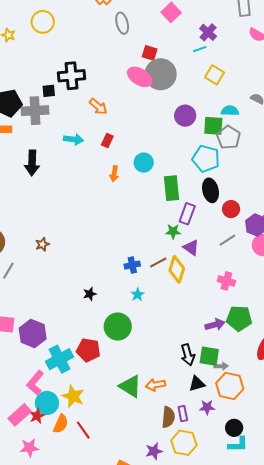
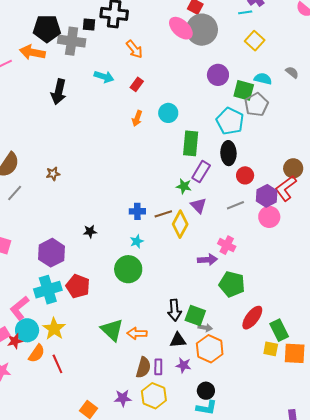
purple arrow: (215, 325) -> (207, 260), moved
green circle: (118, 327) -> (128, 269), moved
purple hexagon: (33, 333) -> (52, 253), moved

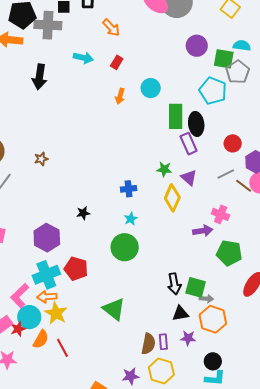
black ellipse: (228, 153) -> (196, 124), moved
purple rectangle: (201, 172) -> (189, 144), turned -50
green star: (184, 186) -> (164, 169), moved
brown line: (163, 214) -> (244, 186), moved, turned 60
orange arrow: (137, 333) -> (47, 297), moved

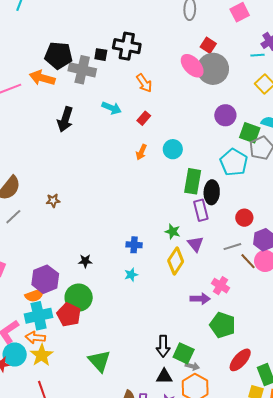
green circle: (125, 247) -> (79, 298), moved
orange semicircle: (41, 339) -> (35, 295), moved, turned 30

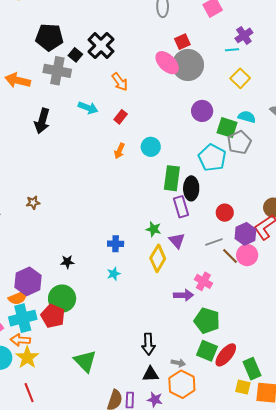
red square: (208, 45) -> (182, 42), turned 35
black cross: (127, 46) -> (101, 45), turned 36
black pentagon: (59, 55) -> (49, 37), moved
black square: (101, 55) -> (75, 55), turned 32
green square: (184, 353) -> (207, 351), moved

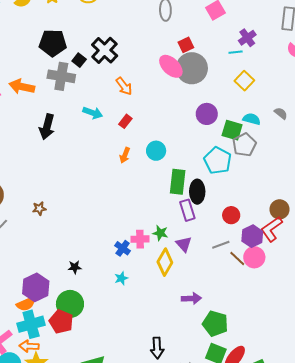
blue cross: (116, 244) -> (123, 248), turned 35
pink cross: (203, 281) -> (140, 239), moved, turned -30

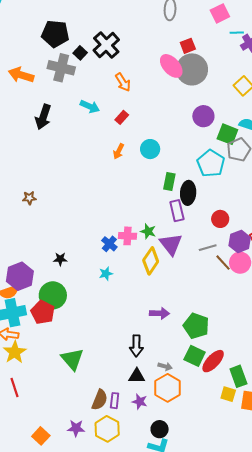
cyan line: (236, 52) -> (237, 33), moved
green rectangle: (178, 182) -> (169, 182), size x0.7
purple triangle: (184, 244) -> (171, 244), size x1.4
purple arrow: (191, 298) -> (159, 313), moved

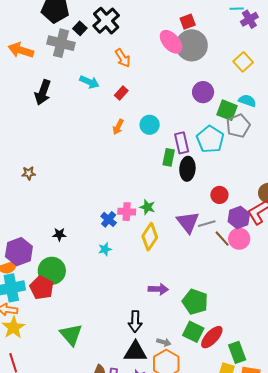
purple rectangle: (177, 211) -> (182, 143), moved
purple triangle: (171, 244) -> (188, 222), moved
black triangle: (137, 376) -> (135, 352), size x1.4

